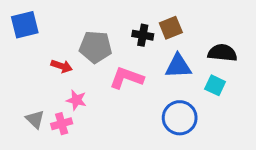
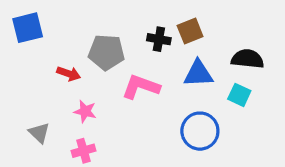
pink cross: (62, 124) -> (83, 151), moved

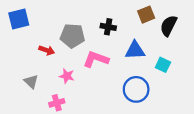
brown square: (190, 31) -> (146, 15), moved
black semicircle: (247, 59) -> (169, 26), moved, turned -70
pink star: (85, 111) -> (67, 76), moved
gray triangle: (39, 133) -> (31, 82), moved

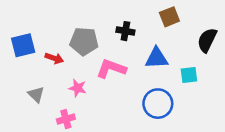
blue square: (19, 19) -> (23, 45), moved
black semicircle: (169, 26) -> (207, 40), moved
cyan square: (163, 65) -> (189, 75), turned -32

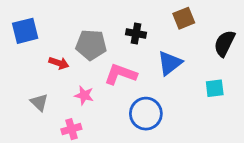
blue square: (23, 45) -> (25, 31), moved
blue triangle: (157, 58) -> (170, 63), turned -35
cyan square: (189, 75) -> (215, 88), moved
blue circle: (158, 104) -> (146, 114), moved

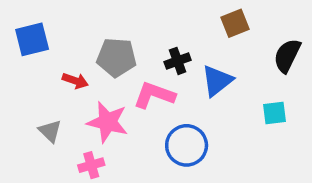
black cross: (136, 34) -> (178, 61), moved, turned -30
pink star: (84, 95) -> (108, 122), size x1.6

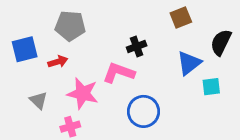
blue square: (32, 39) -> (25, 49), moved
gray pentagon: (116, 57) -> (70, 26), moved
red arrow: (75, 81) -> (58, 62), turned -36
blue triangle: (217, 81) -> (189, 63), moved

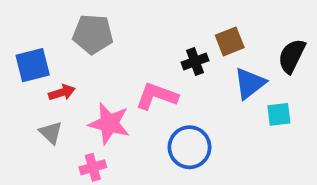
brown square: (181, 17) -> (230, 41), moved
black cross: (137, 46) -> (195, 61), moved
red arrow: (58, 62) -> (62, 92), moved

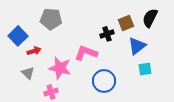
black semicircle: (292, 56) -> (150, 18), moved
blue square: (33, 65) -> (18, 36), turned -30
cyan square: (279, 114) -> (145, 69), moved

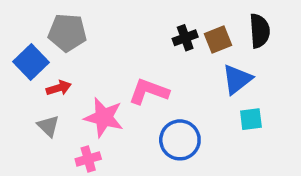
black semicircle: (150, 18) -> (260, 31), turned 150
gray pentagon: (51, 19) -> (67, 33), moved
black cross: (107, 34) -> (185, 38), moved

